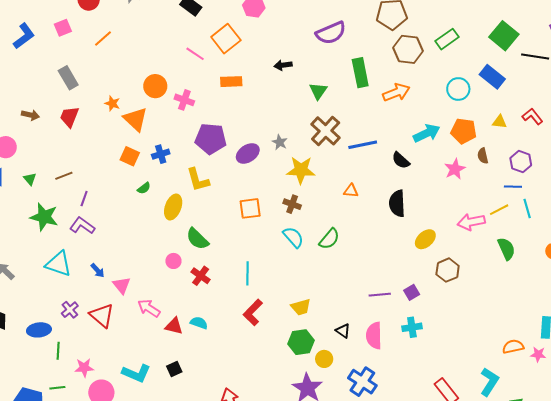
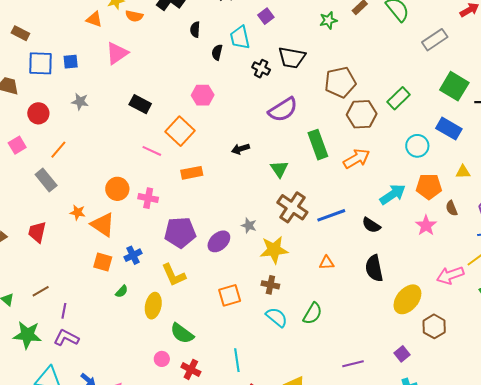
gray rectangle: (68, 78) -> (46, 180), moved
yellow ellipse: (425, 239) -> (407, 299), size x1.4
purple line: (380, 295) -> (353, 364), moved

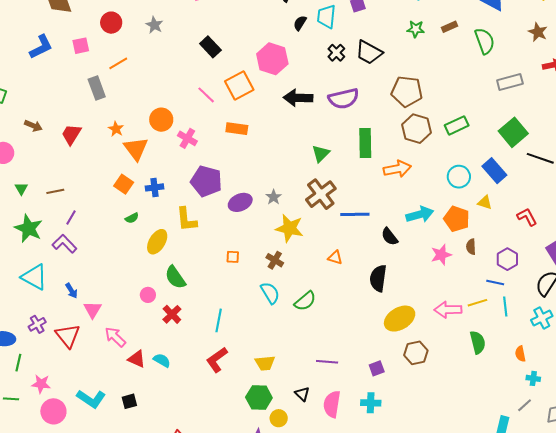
pink hexagon: (203, 95) -> (272, 59), size x1.4
black arrow: (241, 149) -> (298, 98), moved, size x1.6
yellow triangle: (463, 172) -> (485, 202), moved
orange square: (230, 295) -> (233, 257), size x0.6

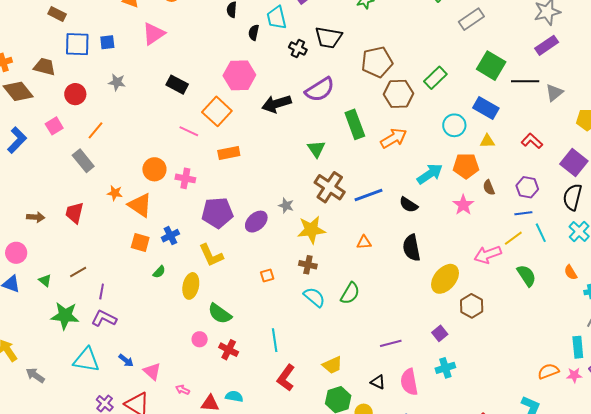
pink arrow: (115, 337) -> (182, 390), size x0.6

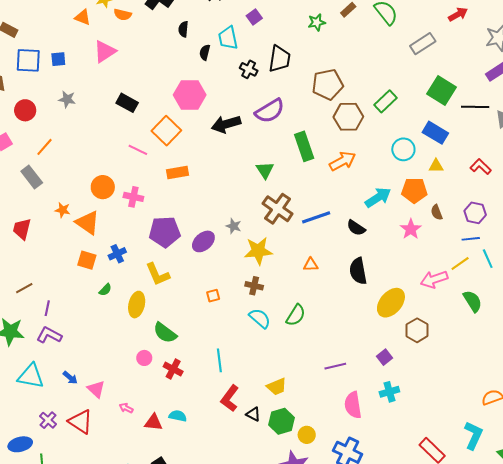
black trapezoid: (328, 37) -> (279, 59), turned -92
black triangle: (378, 382) -> (253, 414), moved

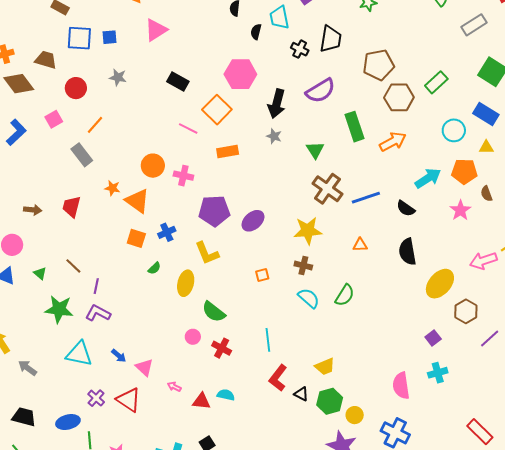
black arrow: (226, 124) -> (277, 104), turned -60
gray star: (234, 226) -> (274, 136), moved
brown line: (24, 288) -> (73, 266), turned 72
purple line: (335, 366) -> (490, 339), moved, turned -30

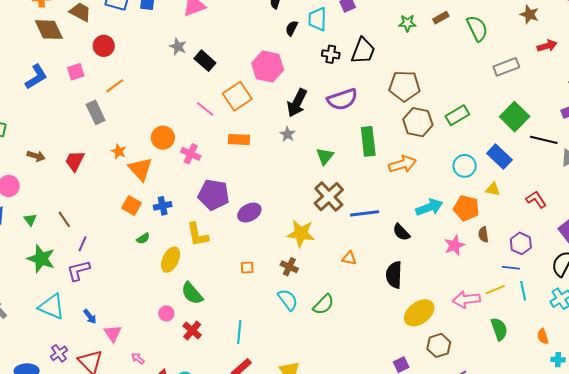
black cross: (300, 49) -> (331, 54), turned -30
gray star: (118, 77) -> (178, 47), moved
purple L-shape: (98, 313) -> (78, 271), turned -55

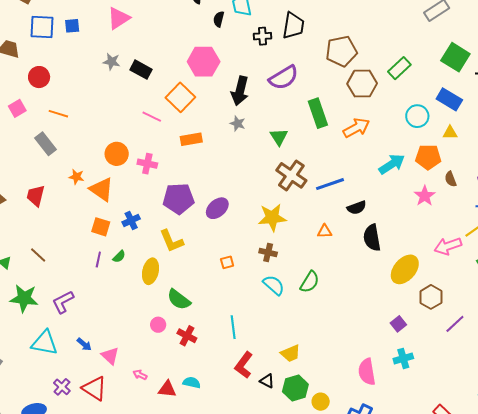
orange line: (115, 86) -> (58, 114), turned 66
black semicircle: (401, 232) -> (357, 208), moved, turned -54
purple line: (82, 244) -> (98, 259), moved

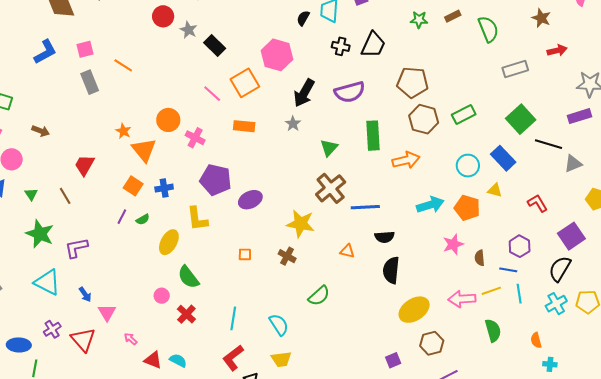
red circle: (39, 77) -> (163, 16), moved
gray rectangle: (46, 144) -> (90, 82), moved
brown semicircle: (451, 179) -> (480, 258), moved
red trapezoid: (36, 196) -> (84, 165), moved
cyan semicircle: (274, 285) -> (279, 325), moved

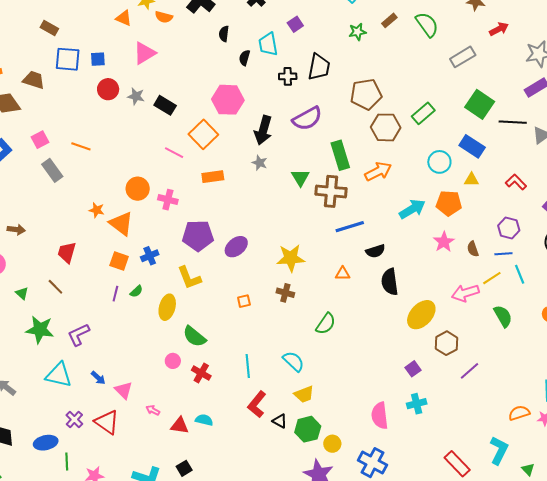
brown cross: (331, 188) -> (331, 191), moved, turned -32

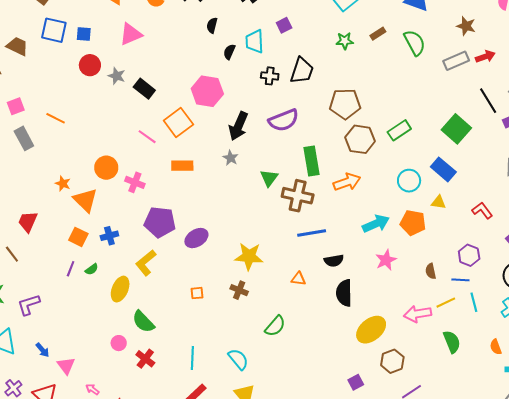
gray rectangle: (463, 57) -> (456, 61), moved
black line: (513, 122) -> (488, 101), moved, turned 48
pink star: (444, 242) -> (386, 260), moved
yellow L-shape: (189, 278) -> (146, 263), turned 64

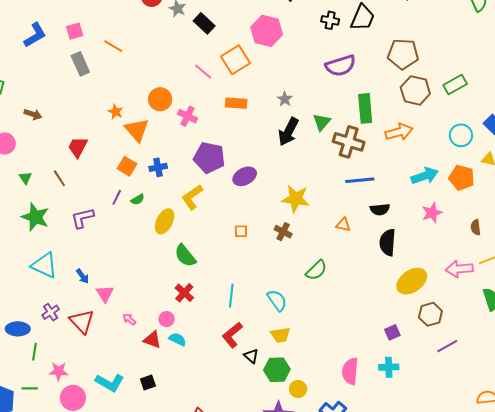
black arrow: (238, 126) -> (288, 132), moved
purple L-shape: (29, 305) -> (82, 218), moved
pink circle: (119, 343) -> (167, 319), moved

